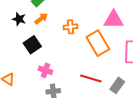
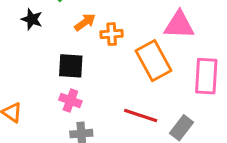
orange arrow: (41, 19) -> (85, 22), moved
black square: (32, 45) -> (71, 66), moved, turned 36

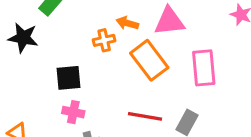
black star: (32, 19) -> (23, 38), size x1.4
orange arrow: (85, 22) -> (127, 23), moved, turned -120

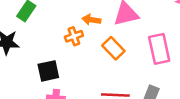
orange rectangle: (149, 60) -> (113, 48), size x0.7

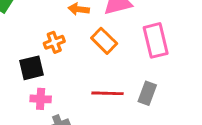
orange cross: (74, 36) -> (54, 42), moved

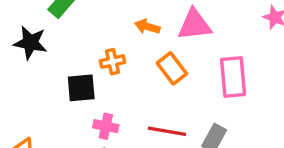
pink cross: (41, 99) -> (106, 126), moved

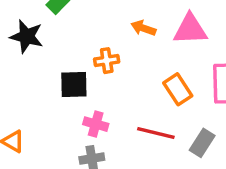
orange rectangle: (172, 68) -> (178, 89), moved

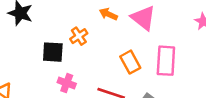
pink triangle: (190, 29) -> (143, 18), turned 36
orange cross: (107, 61) -> (79, 36), turned -30

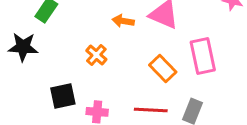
black square: (53, 52) -> (63, 96), moved

